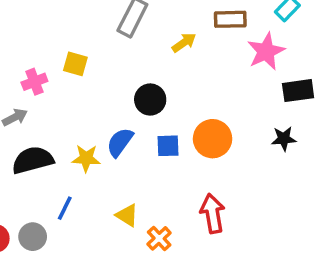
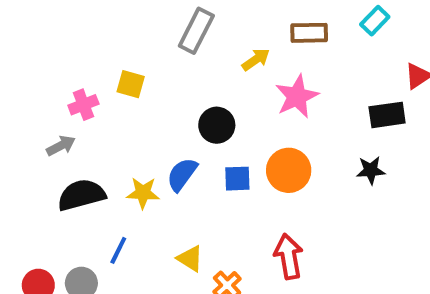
pink star: (266, 51) -> (297, 96), moved

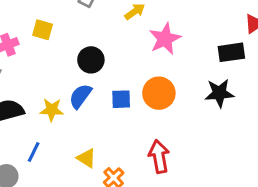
black circle: (217, 125) -> (91, 60), moved
black star: (371, 170) -> (219, 93), size x1.4

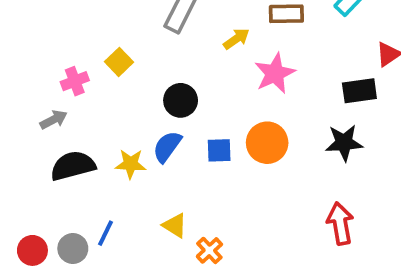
yellow square: (43, 30) -> (119, 62), turned 30
blue line: (34, 152) -> (106, 233), moved
red arrow: (159, 157) -> (340, 223), moved

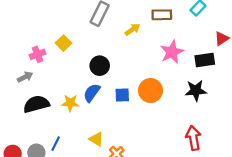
pink star: (275, 73) -> (172, 52), moved

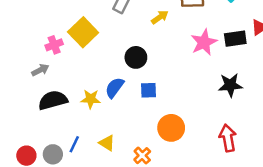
yellow square: (63, 43) -> (83, 32), size x1.6
black rectangle: (205, 60) -> (235, 39), moved
black circle: (100, 66) -> (136, 57), moved
orange circle: (150, 91) -> (171, 128), moved
yellow triangle: (96, 139) -> (107, 143), moved

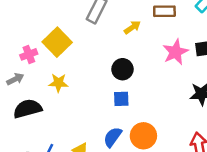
black circle: (136, 57) -> (122, 69), moved
blue semicircle: (115, 88) -> (113, 137), moved
yellow star: (91, 99) -> (58, 83), moved

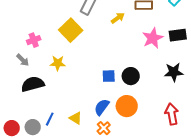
yellow square: (57, 42) -> (71, 30), moved
black circle: (122, 69) -> (131, 76), moved
gray arrow: (15, 79) -> (23, 60), turned 72

